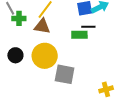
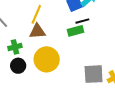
green cross: (19, 18) -> (15, 47), moved
gray square: (65, 74) -> (94, 74), moved

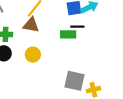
yellow circle: (47, 59) -> (33, 55), size x0.6

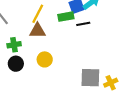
green rectangle: (68, 34) -> (66, 17), moved

